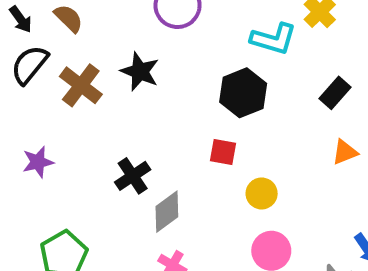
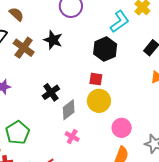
cyan L-shape: (274, 39) -> (120, 22), turned -50
yellow circle: (262, 193) -> (99, 101), moved, size x1.5

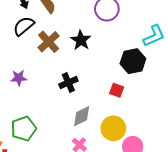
black cross: (51, 92) -> (68, 83), moved
yellow circle: (99, 101) -> (113, 128), moved

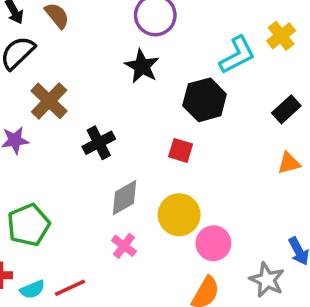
black star: (81, 40) -> (142, 66), moved
brown cross: (49, 42) -> (49, 101), moved

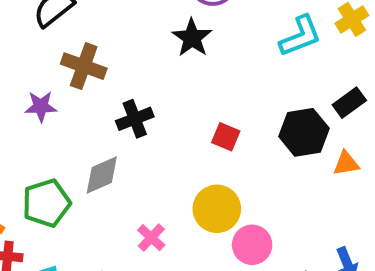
black hexagon: (205, 100) -> (304, 132), moved
brown cross: (49, 101) -> (84, 66), turned -30
gray diamond: (125, 198) -> (102, 175), moved

